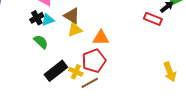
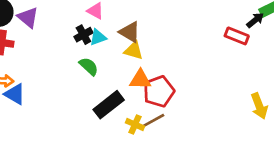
yellow triangle: (75, 30) -> (134, 50), turned 35
orange triangle: (101, 38) -> (140, 80), moved
yellow cross: (76, 72) -> (135, 124), moved

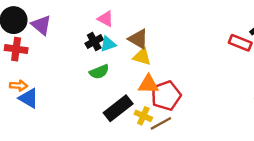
green semicircle: (89, 66) -> (99, 72), turned 114
yellow cross: (135, 124) -> (143, 116), moved

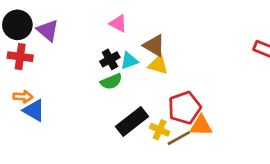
black cross: (94, 41) -> (110, 59), moved
cyan triangle: (108, 44) -> (129, 61), moved
orange triangle: (148, 84) -> (201, 126), moved

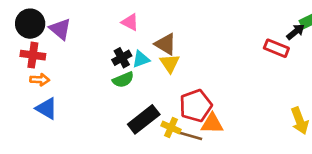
yellow triangle: (158, 65) -> (170, 63), turned 40
orange arrow: (23, 97) -> (40, 80), moved
brown line: (179, 138) -> (190, 136), turned 45

